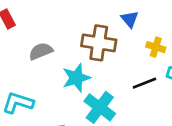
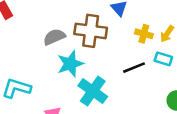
gray semicircle: (41, 51) -> (54, 37), moved

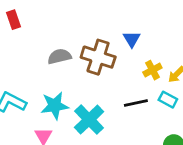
yellow cross: (144, 34) -> (152, 70), turned 36
cyan star: (70, 64) -> (55, 106), moved

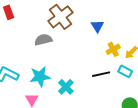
brown cross: (98, 57) -> (61, 17), moved, turned 35
cyan cross: (89, 120) -> (66, 87), size x0.7

